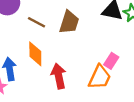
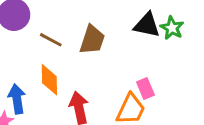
pink rectangle: (111, 61) -> (145, 89), turned -56

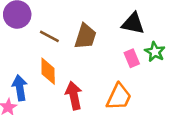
green star: (172, 28) -> (155, 52), moved
pink rectangle: (145, 89) -> (132, 58), moved

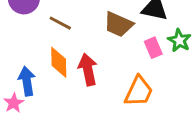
brown trapezoid: (85, 36) -> (118, 24), moved, turned 96
red arrow: (74, 96) -> (88, 70), moved

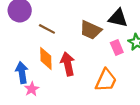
pink star: (14, 103) -> (32, 89), moved

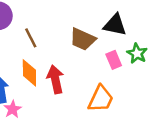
brown line: (47, 29) -> (31, 38), turned 35

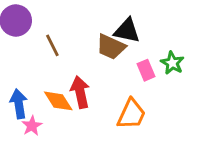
black triangle: (115, 25) -> (127, 31), moved
orange diamond: (29, 73) -> (58, 101), moved, turned -32

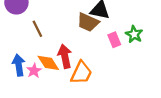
brown line: (52, 45) -> (37, 29), moved
orange trapezoid: (131, 114) -> (81, 73), moved
pink star: (32, 126) -> (34, 71), moved

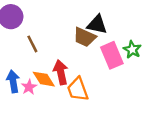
pink rectangle: (114, 40) -> (112, 55), size x1.6
orange trapezoid: (81, 73) -> (78, 89), turned 135

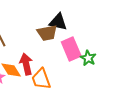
brown trapezoid: (85, 37) -> (47, 33), turned -35
green star: (132, 50) -> (88, 58), moved

